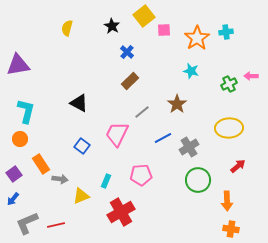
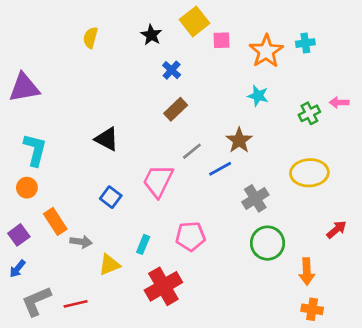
blue line: (163, 138) -> (220, 169), moved
red arrow: (238, 166) -> (336, 230), moved

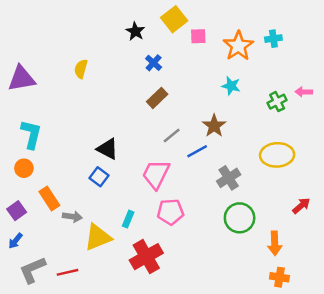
yellow semicircle: (90, 38) -> (81, 69), moved
black triangle: (107, 139) -> (107, 149), moved
pink trapezoid: (158, 181) -> (156, 174), moved
yellow triangle: (109, 265) -> (98, 237), size x1.4

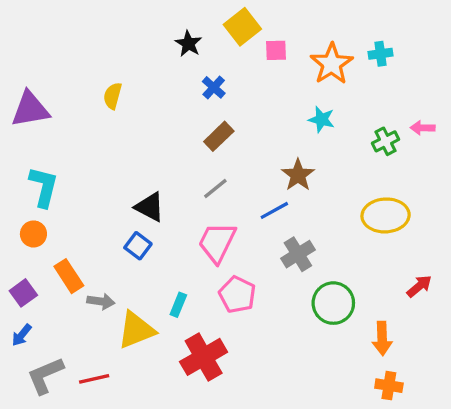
gray line: (172, 135) -> (215, 188), moved
gray cross: (229, 178) -> (298, 254), moved
pink pentagon: (170, 212) -> (237, 295), turned 30

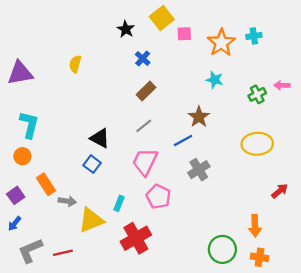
green circle: (333, 303) -> (222, 249), moved

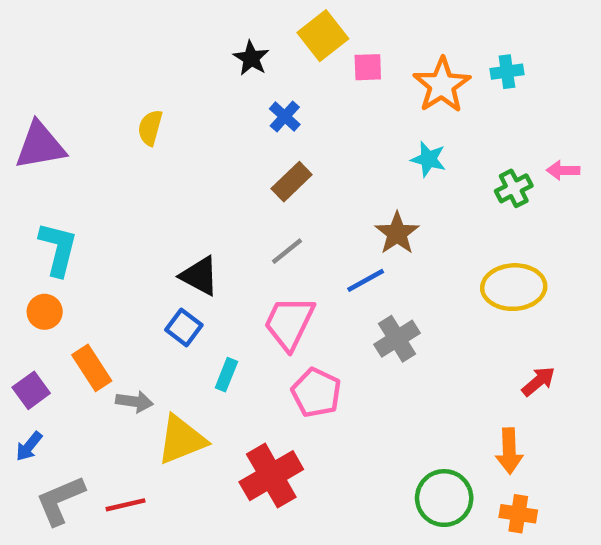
red arrow: (280, 191) -> (538, 381), moved
cyan rectangle: (119, 203) -> (226, 375), moved

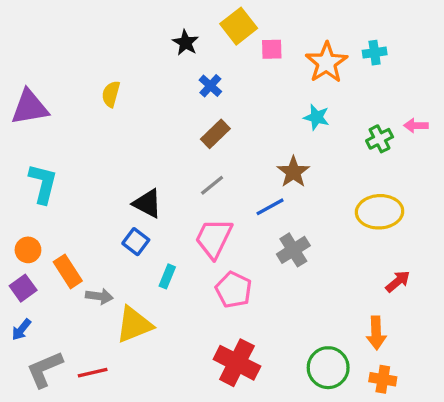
orange circle: (45, 312) -> (28, 250), moved
red cross: (271, 476) -> (237, 363), moved, turned -33

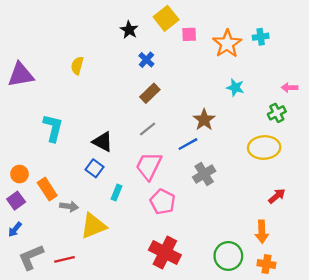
cyan star: (317, 117) -> (235, 87), moved
green cross: (380, 139) -> (277, 113), moved
cyan L-shape: (43, 184) -> (53, 128), moved

